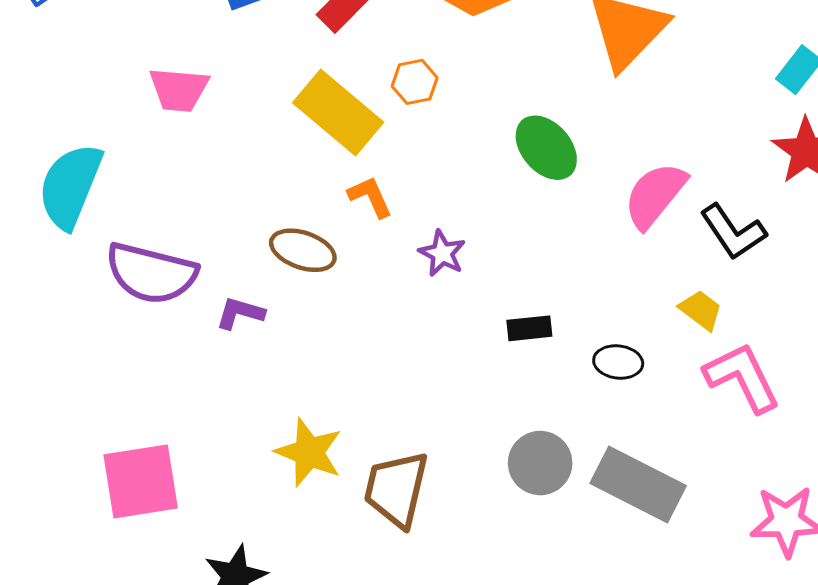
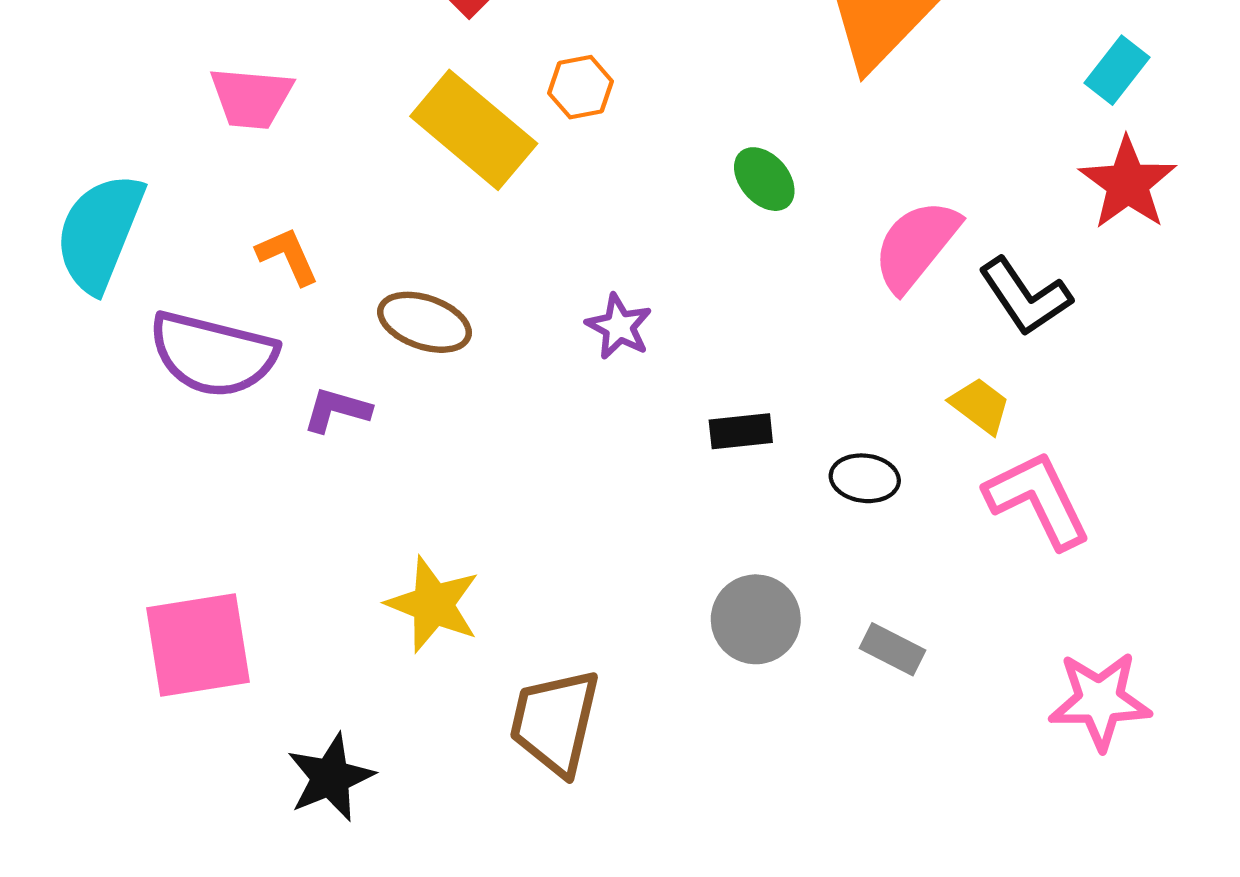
green ellipse: (546, 148) -> (764, 179), size x0.7
orange L-shape: (370, 197) -> (288, 256), moved
gray rectangle: (638, 484) -> (893, 649), size x0.5
brown trapezoid: (396, 489) -> (555, 722), moved

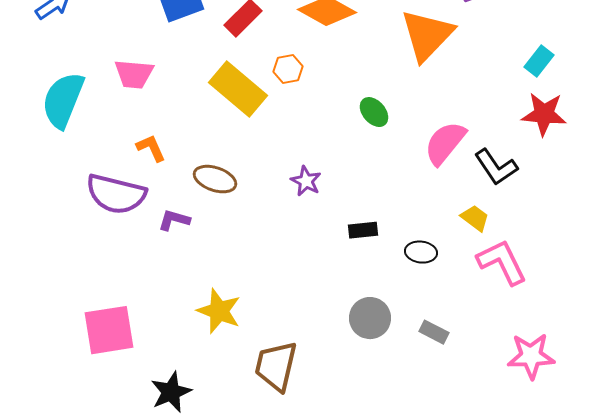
red star: (1128, 183) -> (544, 114), turned -30
cyan semicircle: (100, 232) -> (63, 100), moved

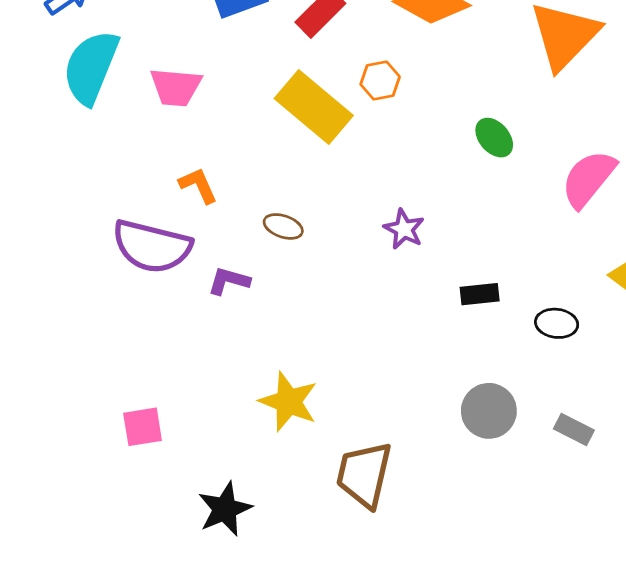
cyan semicircle: (63, 100) -> (91, 67), moved
brown ellipse: (215, 179) -> (283, 226), size x0.7
pink square: (109, 330) -> (143, 427), size x0.6

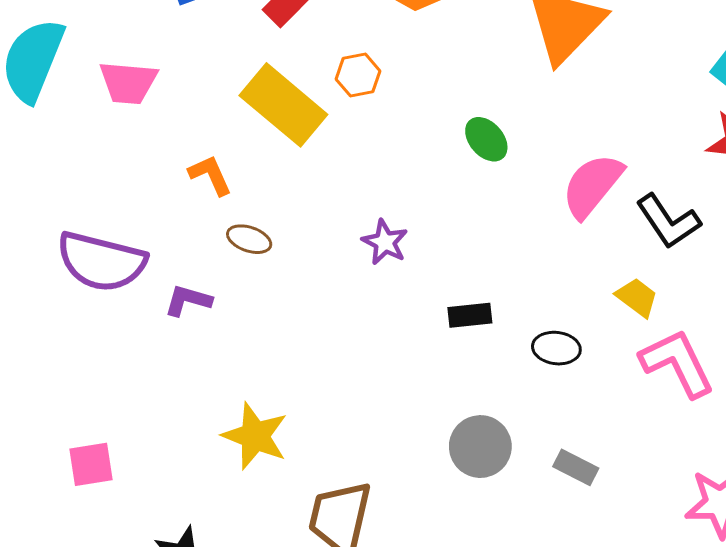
orange L-shape: (198, 185) -> (210, 175), moved

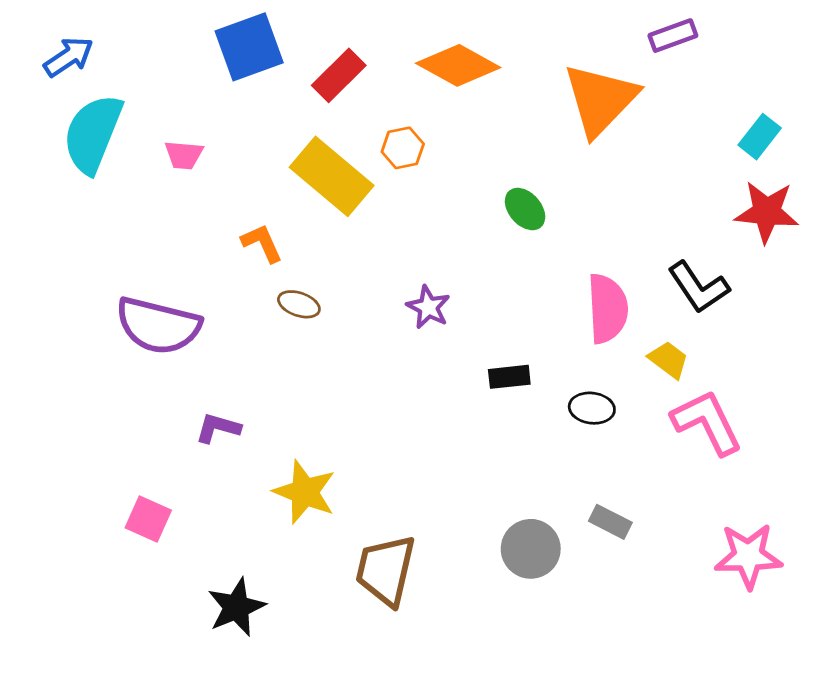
pink trapezoid: (128, 83) -> (184, 155), size x0.7
pink semicircle: (592, 185) -> (607, 309), moved, turned 138
purple L-shape: (188, 300) -> (218, 428), moved
gray circle: (480, 447) -> (531, 549), moved
pink square: (91, 464) -> (148, 519), turned 33

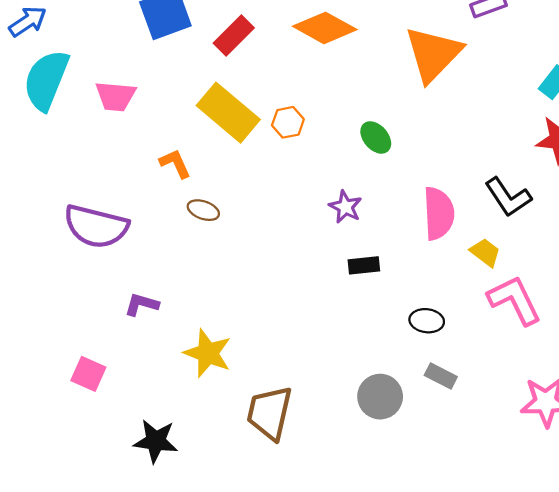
orange hexagon: (403, 148) -> (288, 122), moved
pink trapezoid: (184, 155) -> (116, 96), size x1.4
purple star: (428, 307) -> (345, 207), moved
black ellipse: (592, 408) -> (427, 321), moved
black star: (236, 607) -> (156, 441), turned 30

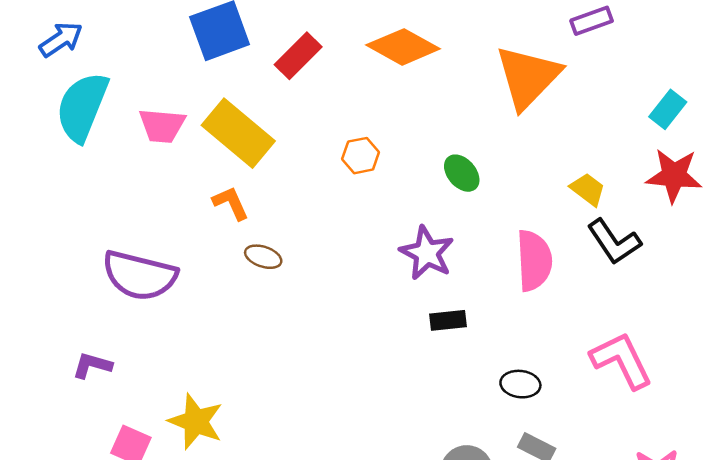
yellow rectangle: (228, 113) -> (238, 133), moved
purple star: (345, 207) -> (427, 253), size x1.4
yellow trapezoid: (485, 252) -> (588, 189), moved
purple L-shape: (142, 304) -> (92, 365), moved
yellow star: (208, 353) -> (196, 422), moved

